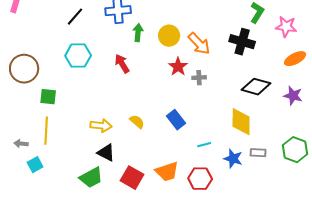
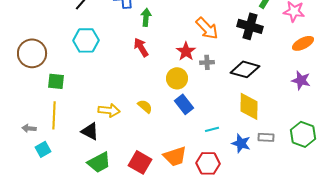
yellow circle: (169, 36) -> (177, 78), moved
red arrow: (122, 64) -> (141, 47), moved
black diamond: (256, 87) -> (245, 69), moved
black triangle: (106, 153) -> (90, 131), moved

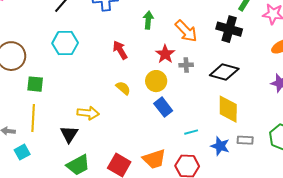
green arrow: (146, 17) -> (148, 20), moved
yellow semicircle: (145, 106) -> (123, 88), moved
black triangle: (90, 131) -> (69, 134), turned 36

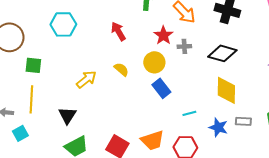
yellow arrow: (88, 113) -> (86, 79), moved, turned -45

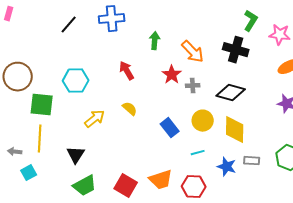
cyan hexagon: (63, 24) -> (76, 81), moved
yellow circle: (154, 62) -> (203, 121), moved
green square: (33, 65) -> (42, 105), size x1.4

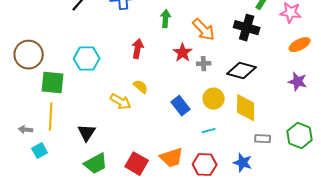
red arrow: (127, 71) -> (138, 49), turned 42
yellow arrow: (95, 119) -> (121, 102), moved, turned 70
blue star: (227, 167) -> (243, 163), moved

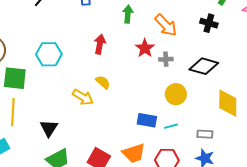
black cross: (247, 28) -> (209, 23), size x0.7
blue rectangle: (181, 106) -> (147, 120), moved, turned -42
yellow diamond: (246, 108) -> (228, 103), moved
gray rectangle: (263, 139) -> (205, 134), moved

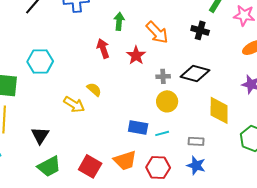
red arrow: (100, 44) -> (103, 48), moved, turned -30
gray cross: (166, 59) -> (163, 76), moved

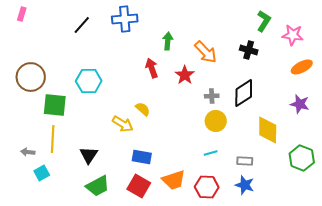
black diamond: (195, 73) -> (244, 93), turned -48
blue rectangle: (138, 127) -> (142, 157), moved

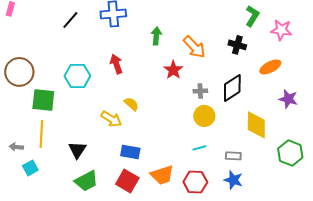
orange ellipse: (302, 67) -> (270, 67), moved
red arrow: (152, 68) -> (116, 64), moved

